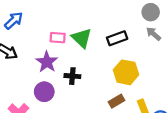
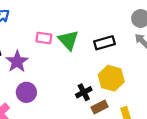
purple star: (47, 62) -> (17, 62), moved
black cross: (72, 76) -> (84, 92), moved, turned -35

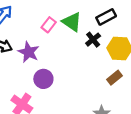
pink rectangle: (44, 38) -> (49, 25), turned -48
black cross: (84, 92) -> (93, 40), moved

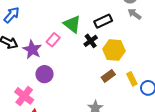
pink rectangle: (49, 25) -> (53, 40), moved

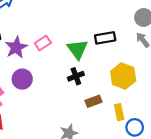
green triangle: (72, 24) -> (77, 49), moved
black cross: (91, 41) -> (76, 76), moved
yellow hexagon: (114, 50) -> (123, 76), moved

